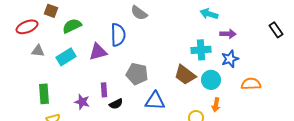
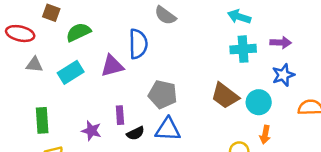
cyan arrow: (209, 14) -> (239, 17), moved
red ellipse: (27, 27) -> (20, 34), turned 35
cyan cross: (201, 50) -> (243, 49), moved
blue triangle: (155, 101) -> (168, 129), moved

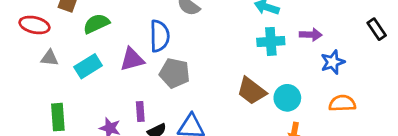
blue star: (283, 75) -> (333, 62), moved
gray pentagon: (163, 94) -> (175, 73), moved

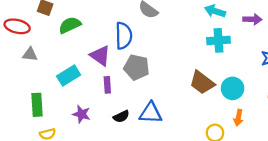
purple arrow: (311, 35) -> (252, 19), moved
purple triangle: (132, 59) -> (100, 56), turned 50
cyan rectangle: (88, 66) -> (69, 76), moved
purple rectangle: (140, 112) -> (107, 85), moved

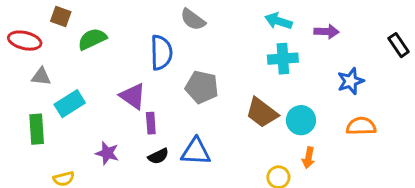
purple triangle: (100, 56) -> (133, 96), moved
gray pentagon: (137, 67) -> (202, 87), moved
cyan rectangle: (69, 76) -> (70, 104), moved
purple rectangle: (107, 85) -> (151, 123), moved
green rectangle: (37, 105) -> (37, 129), moved

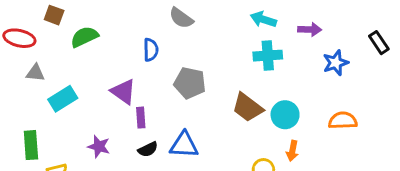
blue semicircle: (161, 53) -> (151, 50), size x0.7
blue star: (351, 81) -> (336, 63), moved
green rectangle: (37, 129) -> (31, 145), moved

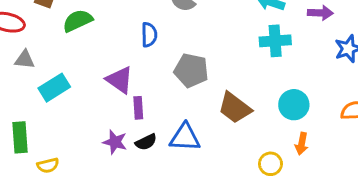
brown trapezoid: (248, 108) -> (235, 108), moved
purple star: (99, 146) -> (115, 142), moved

